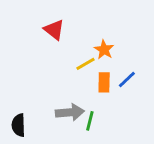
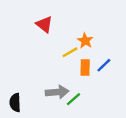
green line: (90, 121) -> (73, 99), turned 35

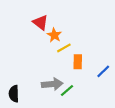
orange star: (85, 41) -> (54, 35), moved
blue line: (104, 65) -> (103, 71), moved

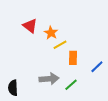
red triangle: (40, 22) -> (30, 26), moved
green line: (67, 91) -> (71, 85), moved

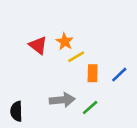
red triangle: (30, 26) -> (38, 45), moved
blue line: (97, 67) -> (119, 75), moved

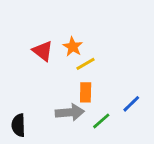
orange rectangle: (93, 73) -> (86, 92), moved
blue line: (119, 75) -> (131, 104), moved

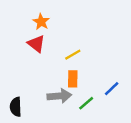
orange star: (73, 47) -> (41, 22), moved

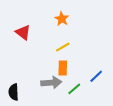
orange star: (41, 22) -> (62, 19), moved
red triangle: (36, 44) -> (23, 32), moved

